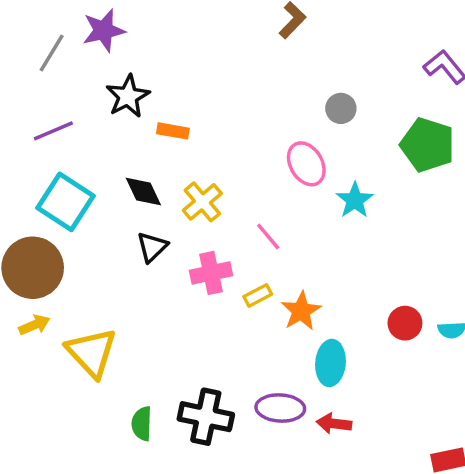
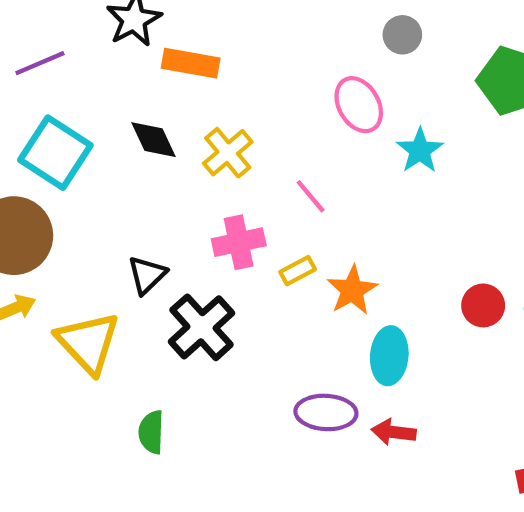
orange rectangle: (173, 131) -> (191, 63), size x1.4
black triangle: (152, 247) -> (147, 275), moved
black cross: (206, 417) -> (202, 327), moved, turned 36

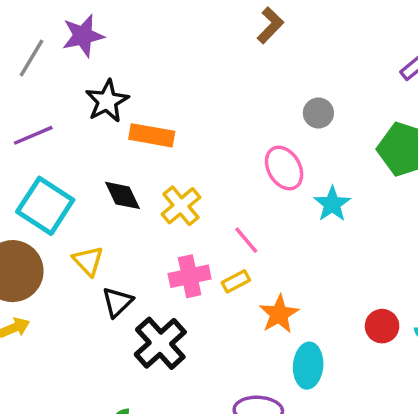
yellow rectangle: (298, 271) -> (236, 281), moved
yellow triangle: (88, 343) -> (88, 261), moved, size x0.6

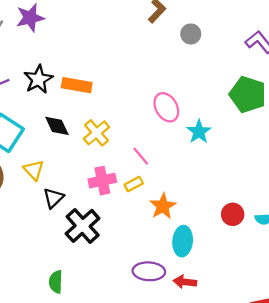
black star: (107, 101) -> (38, 79), moved
gray circle: (318, 113) -> (191, 34), moved

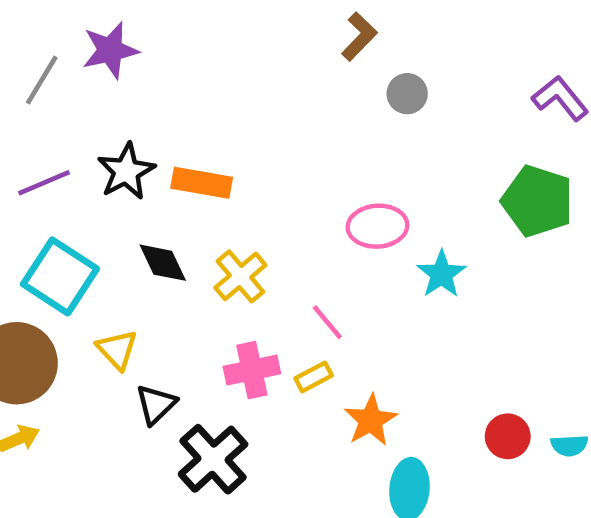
gray circle: (191, 34) -> (407, 94), moved
pink ellipse: (166, 107) -> (377, 226), turned -64

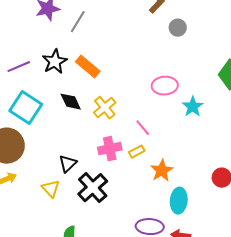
gray line: (42, 80) -> (78, 22), moved
orange rectangle: (202, 183) -> (88, 67), turned 30
yellow triangle: (117, 350) -> (51, 189), moved

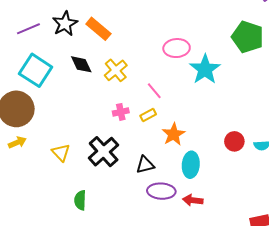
cyan star: (193, 107) -> (205, 69), size x1.4
pink cross: (110, 149) -> (121, 112), size x0.7
black triangle: (68, 164) -> (145, 165), moved, turned 30

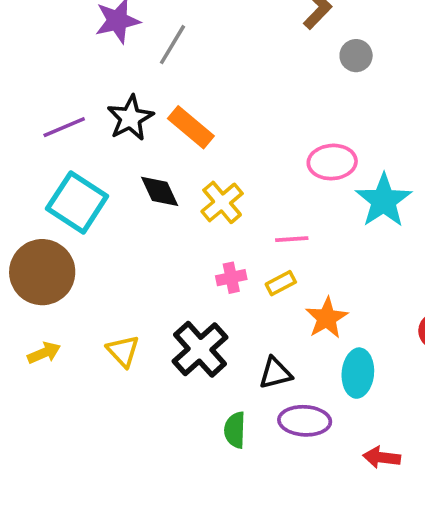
pink line: (154, 91) -> (292, 239), turned -54
yellow arrow: (17, 142) -> (44, 353), moved
green semicircle: (80, 200) -> (235, 430), moved
red arrow: (193, 200) -> (382, 457), moved

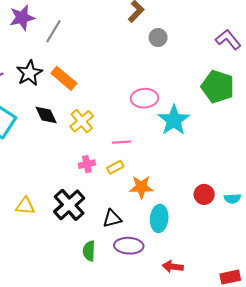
orange star: (327, 318) -> (141, 187), turned 30
yellow triangle: (123, 351) -> (25, 206), turned -42

